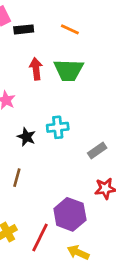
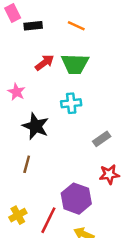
red arrow: (36, 69) -> (44, 63), turned 60
cyan cross: (58, 127) -> (71, 103), moved
black star: (26, 137) -> (36, 126), size x1.5

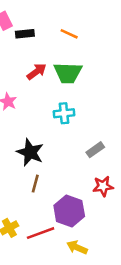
black star: (36, 126) -> (30, 152), moved
brown line: (27, 164) -> (35, 184), moved
red line: (48, 220) -> (41, 233), turned 44

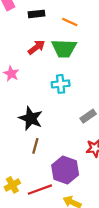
black rectangle: (25, 34) -> (36, 14), moved
orange line: (69, 34) -> (70, 22), moved

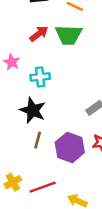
cyan cross: (61, 84) -> (40, 77), moved
purple hexagon: (65, 170) -> (70, 147), moved

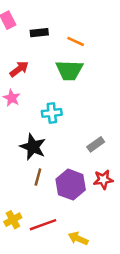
red arrow: (39, 34) -> (19, 69), moved
cyan cross: (40, 77) -> (52, 113), moved

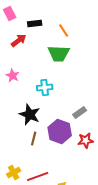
orange line: (76, 41) -> (64, 31), turned 32
red arrow: (19, 69) -> (19, 41), moved
purple hexagon: (71, 185) -> (60, 132), moved

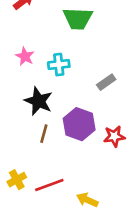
pink star: (13, 76) -> (25, 56), moved
gray rectangle: (80, 113) -> (106, 82), moved

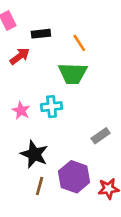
cyan cross: (59, 65) -> (52, 107), moved

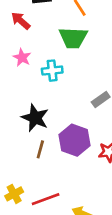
red arrow: (20, 56) -> (21, 21), turned -102
pink star: (21, 111) -> (22, 57), moved

